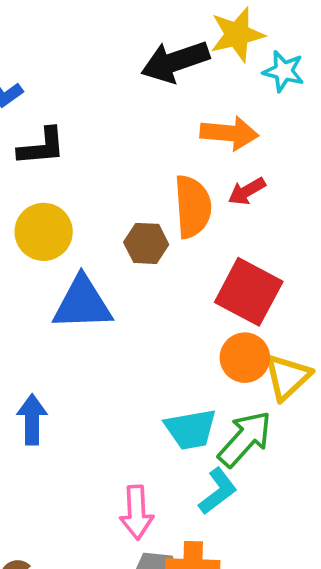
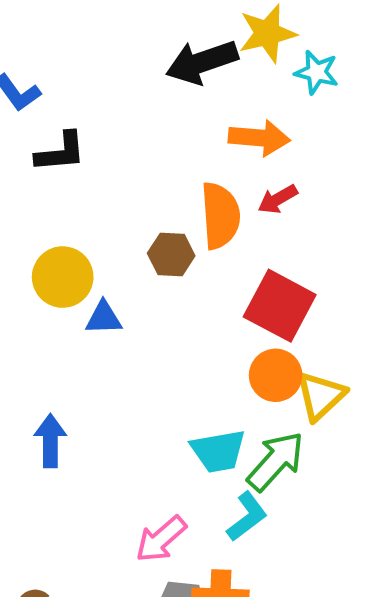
yellow circle: (44, 232) -> (63, 277), moved
blue triangle: (82, 303) -> (104, 318), size x0.6
pink arrow: (137, 512) -> (161, 539), turned 52

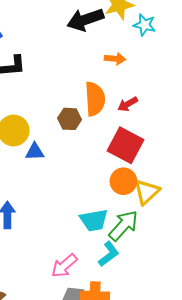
orange arrow: (259, 138) -> (115, 59), size x0.7
red arrow: (278, 199) -> (128, 104), moved

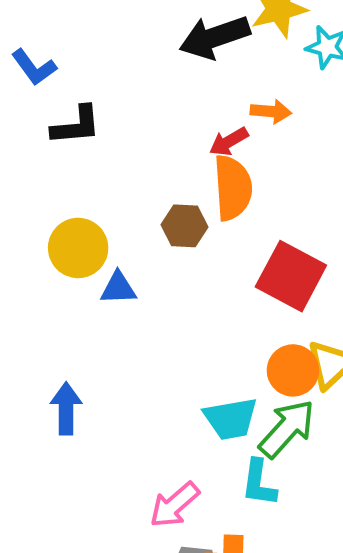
red arrow: (128, 104) -> (229, 142), moved
orange circle: (123, 181) -> (293, 370), moved
cyan L-shape: (109, 254) -> (259, 483), turned 135

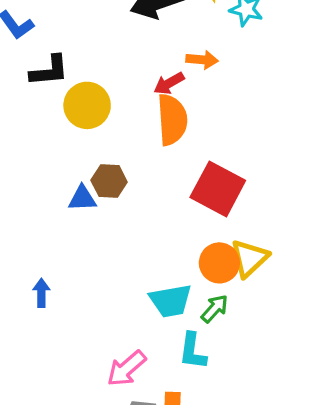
brown hexagon: (185, 226) -> (109, 181), moved
yellow circle: (78, 248) -> (87, 105), moved
blue arrow: (66, 409) -> (41, 293), size x0.7
green arrow: (287, 429) -> (215, 309), size x0.6

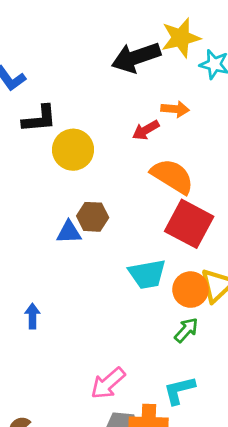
orange semicircle: (172, 120) -> (172, 176), moved, turned -54
cyan trapezoid: (171, 301) -> (147, 274), moved
cyan L-shape: (193, 351) -> (179, 390), moved, turned 68

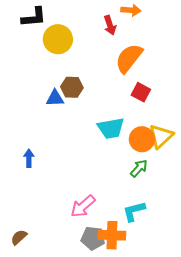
red arrow: (146, 130) -> (110, 25), turned -78
orange semicircle: (172, 176) -> (129, 58), turned -84
red square: (189, 224) -> (141, 92), size x0.6

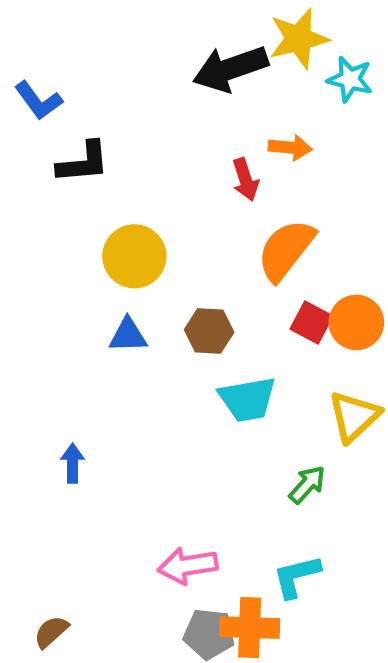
yellow circle: (58, 39) -> (134, 256), moved
brown hexagon: (72, 87) -> (209, 331), moved
orange circle: (142, 139) -> (356, 322), moved
pink arrow: (83, 206) -> (188, 566), turned 32

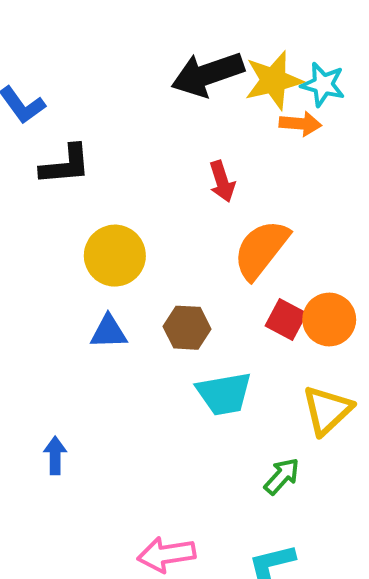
yellow star: (299, 39) -> (274, 80), moved
orange arrow: (290, 148) -> (300, 124), moved

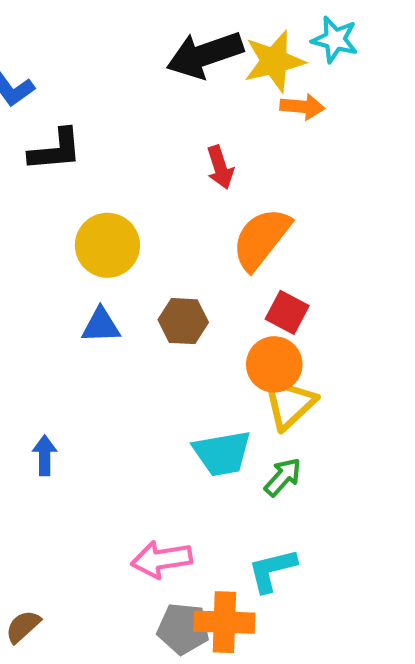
cyan star: (323, 85) -> (335, 40), moved
orange circle: (329, 319) -> (274, 364), moved
cyan trapezoid: (224, 394) -> (222, 453), moved
yellow triangle: (327, 410) -> (289, 403), moved

